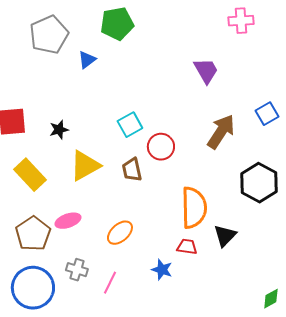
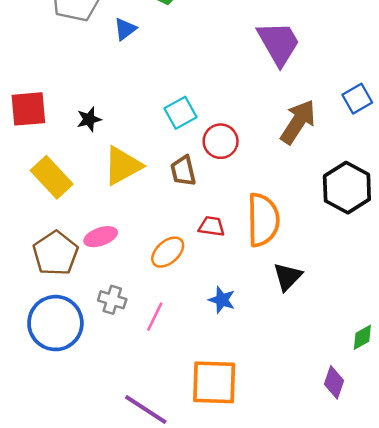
purple trapezoid: (206, 71) -> (279, 43), size x1.4
black triangle: (225, 236) -> (288, 277), moved
red trapezoid: (187, 247) -> (212, 226), moved

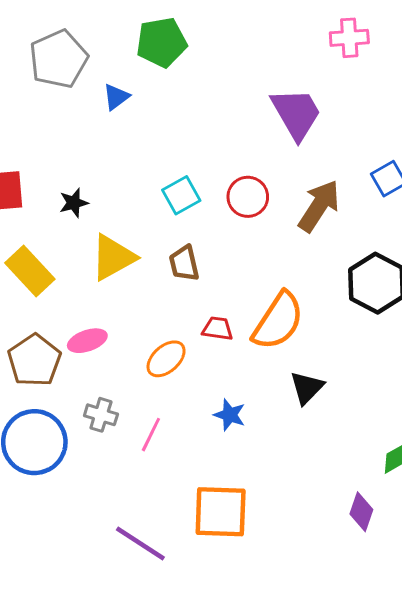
red circle: (221, 141) -> (248, 197), moved
orange semicircle: (263, 220) -> (278, 321), turned 34

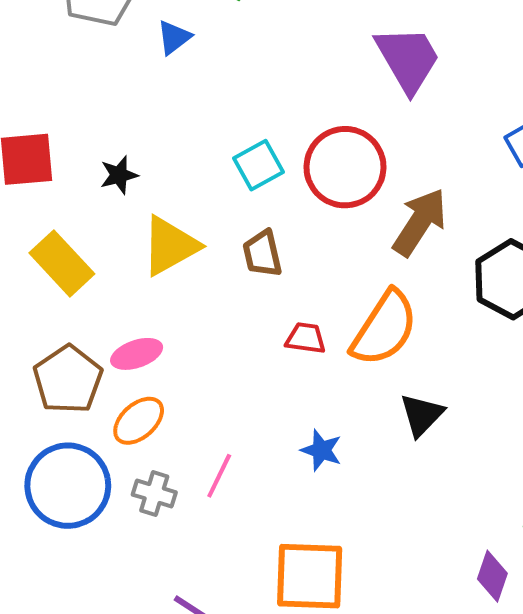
red circle: (248, 197) -> (345, 167), size x1.5
brown arrow: (319, 206) -> (420, 222), moved
orange ellipse: (166, 359) -> (139, 421), moved
gray cross: (101, 415) -> (154, 493), moved

